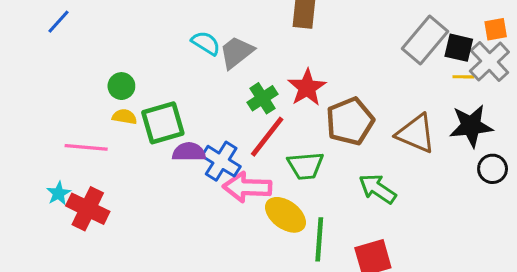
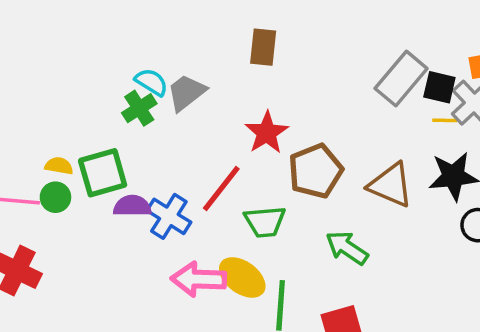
green circle: (121, 86) -> (55, 197), moved
green cross: (263, 98) -> (139, 108), moved
pink arrow: (247, 187) -> (199, 279), moved

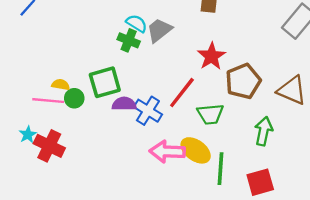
green cross: (139, 108) -> (129, 40), turned -35
yellow semicircle: (59, 166) -> (61, 85), moved
green arrow: (347, 248) -> (264, 131), turned 68

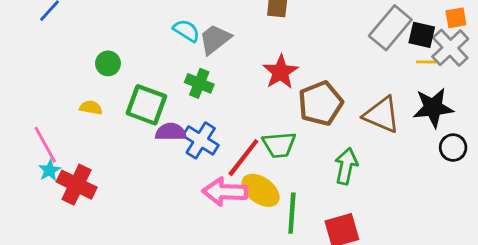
green cross: (129, 40) -> (199, 83), moved
green square: (105, 82) -> (146, 105), turned 36
red line: (182, 93) -> (243, 158), moved
green circle: (74, 98) -> (108, 63), moved
pink line: (48, 101) -> (45, 145), moved, turned 56

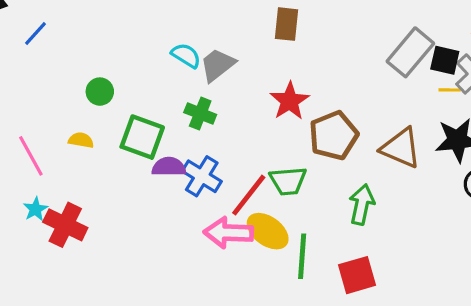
pink line: (45, 145) -> (31, 156), moved

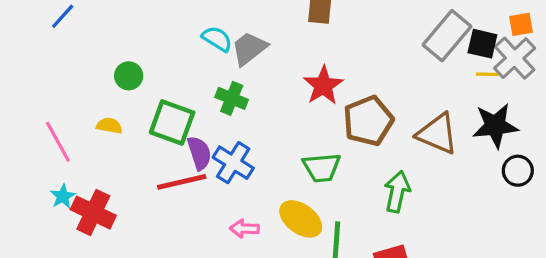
purple semicircle: (169, 167) -> (199, 153), turned 72
red line: (249, 195) -> (182, 182), moved, turned 39
pink arrow: (228, 233) -> (244, 229), moved, size x0.6

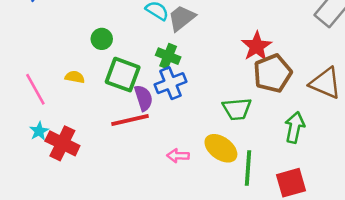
green circle: (129, 76) -> (102, 39), moved
red star: (323, 85) -> (257, 46), moved
blue cross: (233, 163) -> (171, 83), moved, turned 36

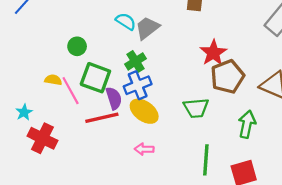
green cross: (168, 56) -> (135, 61), turned 36
pink line: (35, 89) -> (71, 91), moved
cyan star: (39, 131) -> (24, 112), moved
yellow ellipse: (221, 148) -> (144, 111), moved

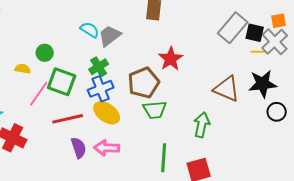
brown pentagon: (227, 77) -> (144, 83), moved
yellow semicircle: (53, 80) -> (23, 69), moved
pink line: (71, 91) -> (39, 94), turned 64
purple semicircle: (114, 98) -> (79, 148), moved
pink arrow: (144, 149) -> (107, 148), size x1.4

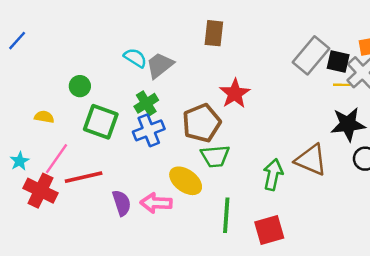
yellow semicircle: (23, 69) -> (44, 117), moved
brown triangle: (227, 89) -> (311, 160), moved
pink line: (39, 94) -> (56, 159), moved
yellow ellipse: (107, 113) -> (186, 181), moved
red line: (68, 119) -> (84, 177), moved

